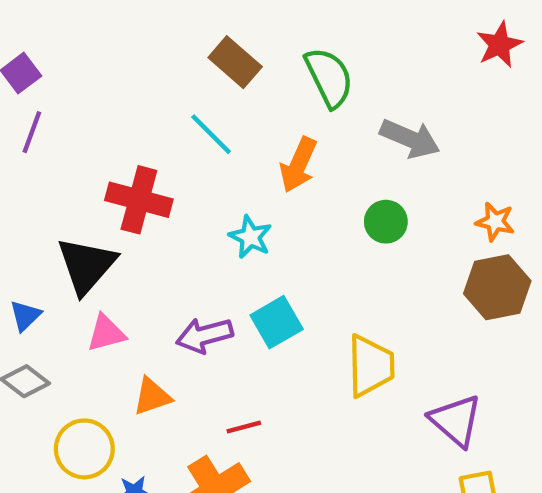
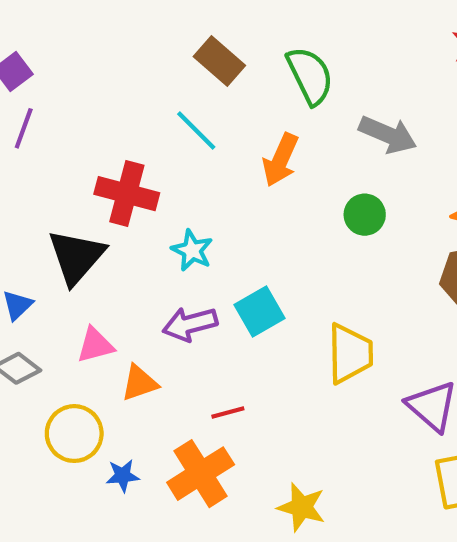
cyan star: (250, 237) -> (192, 250), moved
pink triangle: (106, 333) -> (95, 345), moved

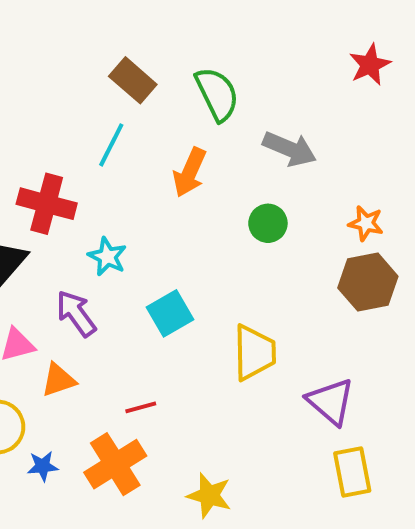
cyan line: (196, 130) -> (111, 145), turned 72
purple arrow: (190, 324) -> (76, 313), moved, turned 69

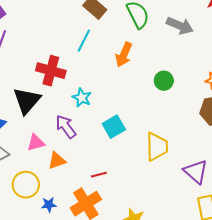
gray arrow: (290, 149) -> (180, 26), moved

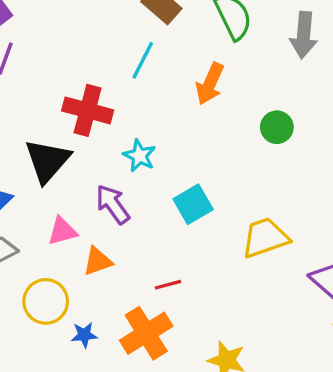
gray arrow: (180, 26) -> (304, 35), turned 72
yellow trapezoid: (157, 147) -> (265, 238), turned -108

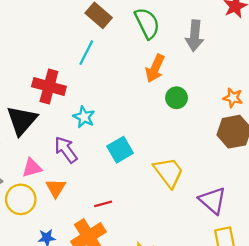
orange arrow: (210, 84) -> (155, 68), moved
yellow trapezoid: (265, 238) -> (169, 172), turned 72
orange triangle: (98, 261) -> (56, 188), turned -40
yellow circle: (46, 301) -> (21, 199), moved

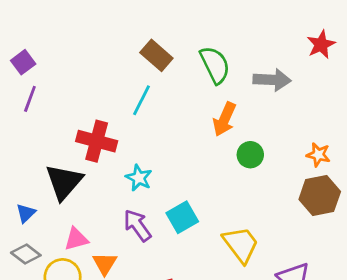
gray arrow: (195, 36) -> (272, 80), turned -92
purple arrow: (66, 150) -> (137, 225), moved

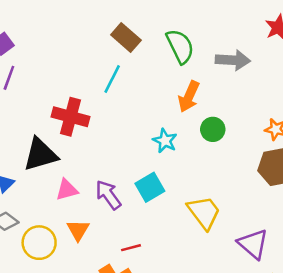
cyan star: (139, 178) -> (165, 141), moved
black triangle: (64, 182) -> (40, 155), turned 33
pink triangle: (76, 239) -> (67, 190), moved

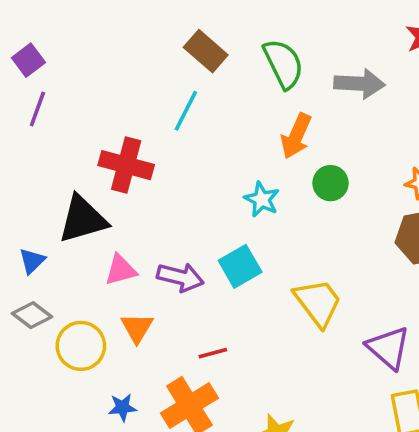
purple arrow: (108, 195) -> (180, 277), turned 140

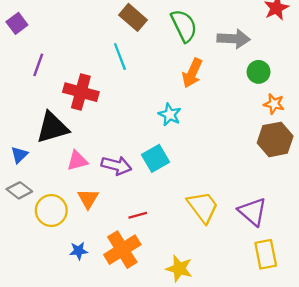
purple line: (37, 109) -> (38, 65), moved
cyan line: (186, 111) -> (120, 57), turned -48
green circle: (330, 183) -> (259, 72), moved
yellow trapezoid: (318, 302) -> (203, 207), moved

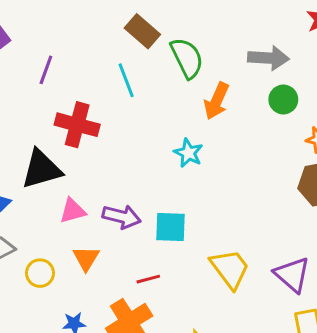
green semicircle: (184, 26) -> (187, 58), moved
purple line: (38, 65) -> (46, 70), moved
green circle: (259, 72) -> (283, 99), moved
cyan square: (155, 158) -> (171, 227), moved, turned 32
yellow circle: (51, 210) -> (40, 273), size x0.7

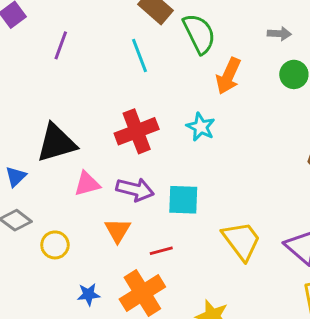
gray arrow: (268, 58) -> (279, 34), size x0.6
red cross: (77, 125) -> (137, 131), moved, turned -36
orange triangle: (86, 258) -> (118, 230), moved

